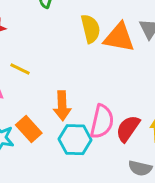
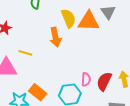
orange arrow: (62, 106) -> (56, 37), moved
pink semicircle: (102, 122) -> (86, 79), size x0.6

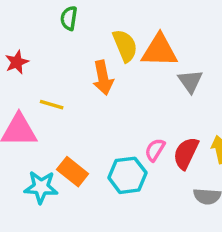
gray triangle: (108, 12) -> (190, 81), moved
pink semicircle: (86, 79) -> (155, 150), turned -152

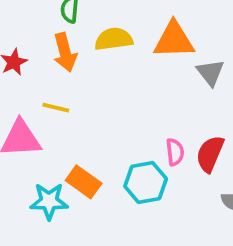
yellow semicircle: (125, 46) -> (114, 39), moved, turned -72
orange arrow: (103, 78) -> (65, 52), moved
pink semicircle: (155, 150) -> (175, 152), turned 145

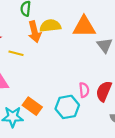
orange arrow: (65, 52) -> (35, 32), moved
yellow line: (56, 108) -> (16, 53), moved

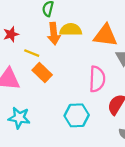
pink semicircle: (84, 90) -> (97, 79), moved, size x1.6
orange rectangle: (32, 106) -> (42, 73), moved

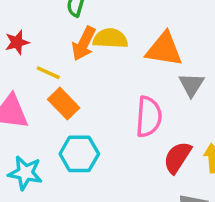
orange arrow: (54, 34) -> (84, 44), turned 30
cyan hexagon: (77, 115) -> (79, 154), moved

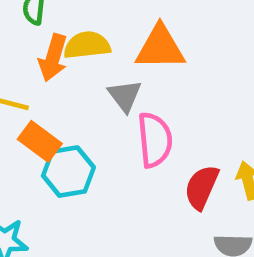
gray triangle: (191, 85) -> (125, 96), moved
cyan hexagon: (79, 154) -> (68, 172), moved

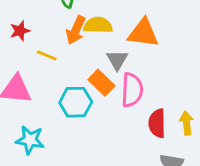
orange rectangle: (40, 141) -> (101, 83), moved
red semicircle: (202, 187) -> (157, 123), turned -32

